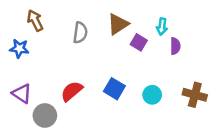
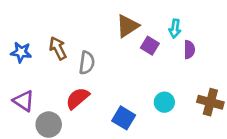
brown arrow: (35, 20) -> (58, 48), moved
gray semicircle: (80, 33) -> (87, 63), moved
blue square: (114, 89) -> (124, 118), moved

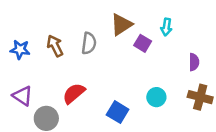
purple semicircle: (189, 50) -> (194, 62), moved
gray semicircle: (87, 63) -> (89, 43), moved

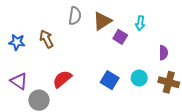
gray semicircle: (89, 43) -> (75, 16), moved
cyan circle: (156, 97) -> (139, 78), moved
blue square: (118, 112) -> (110, 80), moved

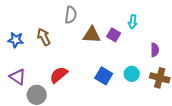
brown triangle: (102, 21) -> (92, 35), moved, turned 36

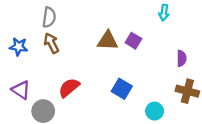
gray semicircle: (71, 15) -> (49, 17), moved
cyan arrow: (133, 22) -> (164, 13), moved
cyan circle: (132, 74) -> (155, 111), moved

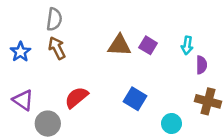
cyan arrow: (164, 13) -> (187, 45), moved
blue star: (19, 47) -> (20, 52), turned 30

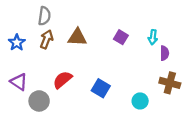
brown triangle: (119, 45) -> (77, 37), moved
brown arrow: (57, 48) -> (47, 39), turned 48
blue square: (135, 99) -> (101, 88), moved

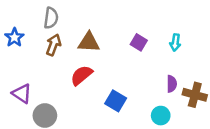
blue star: (17, 43) -> (14, 37), moved
purple semicircle: (165, 53) -> (172, 84), moved
red semicircle: (62, 80) -> (81, 75), moved

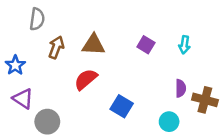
gray semicircle: (51, 18) -> (37, 19), moved
blue star: (14, 37) -> (15, 65), moved

